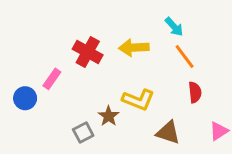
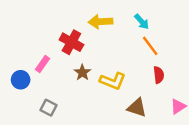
yellow arrow: (134, 48) -> (101, 22), moved
brown star: (109, 116) -> (82, 72), moved
gray square: (83, 133) -> (48, 108), moved, turned -35

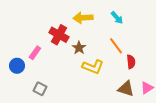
orange line: (150, 46) -> (116, 46), moved
brown star: (82, 72) -> (79, 48), moved
brown triangle: (137, 108) -> (126, 89), moved

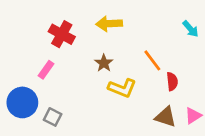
cyan arrow: (117, 18) -> (191, 29), moved
red cross: (59, 35) -> (62, 34), moved
blue circle: (17, 66) -> (22, 102), moved, size x1.5

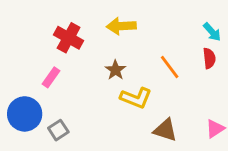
red semicircle: (172, 81) -> (209, 58), moved
gray square: (53, 117) -> (58, 130), turned 30
brown triangle: (166, 117) -> (165, 130), moved

